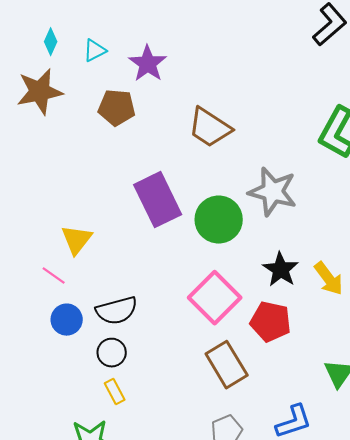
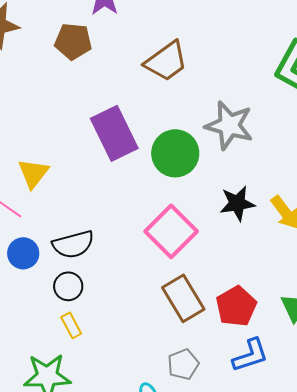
brown trapezoid: (210, 128) -> (166, 61), turned -69
black star: (281, 270) -> (237, 203), turned 30
red pentagon: (271, 322) -> (236, 306), moved, turned 30

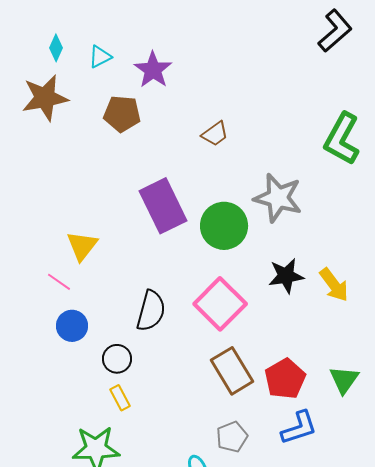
brown trapezoid: (166, 61) -> (215, 134), size x0.6
black semicircle: (73, 244) -> (151, 311), moved, turned -60

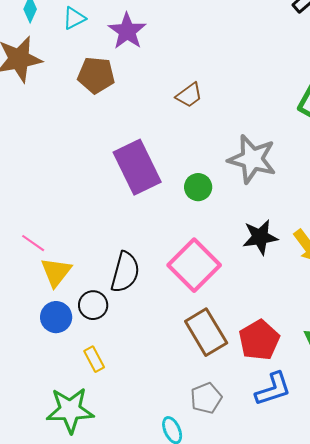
green circle: (224, 226) -> (198, 187), size x0.6
yellow triangle: (82, 246) -> (56, 272), moved
blue circle: (72, 326) -> (56, 317), moved
black circle: (117, 359) -> (93, 305), moved

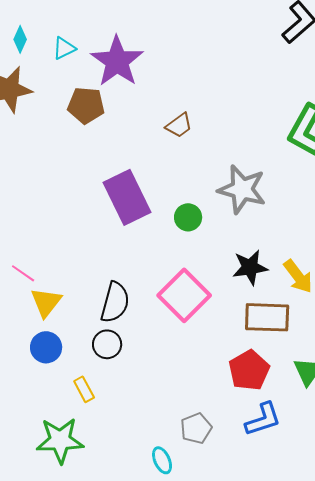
purple star: (127, 31) -> (117, 61), size x1.4
black circle: (93, 305) -> (107, 344), moved
brown rectangle: (206, 332) -> (267, 317), moved, turned -57

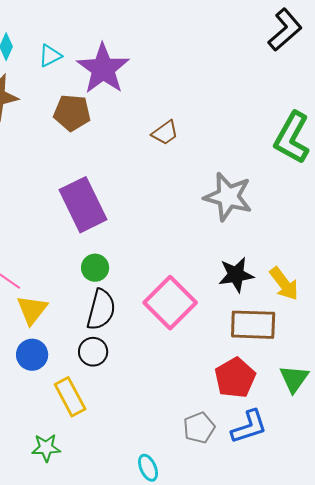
purple rectangle: (127, 197) -> (83, 205), moved
green circle: (188, 217) -> (95, 268), moved
yellow rectangle: (84, 389) -> (70, 397), size x1.5
gray pentagon: (196, 428) -> (199, 428), moved
green star: (60, 440) -> (46, 448), size x0.6

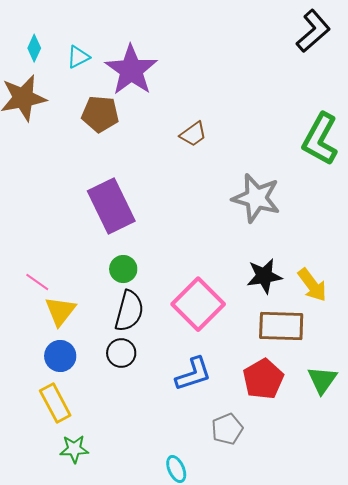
yellow rectangle: (70, 397) -> (55, 403), moved
blue L-shape: (249, 427) -> (193, 374), moved

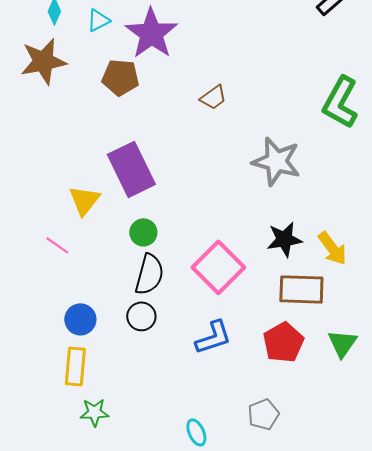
yellow triangle: (60, 311) -> (84, 200), moved
yellow rectangle: (55, 403) -> (75, 366), turned 33
gray pentagon: (227, 429) -> (263, 414), moved

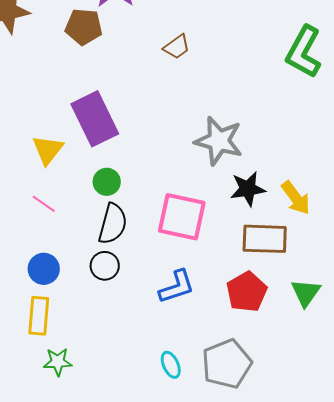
gray star: (276, 161) -> (219, 141), moved
pink line: (57, 245) -> (44, 204), moved
pink square: (218, 267) -> (182, 217), turned -33
gray pentagon: (263, 414) -> (227, 364), size x1.6
cyan ellipse: (196, 432) -> (171, 365), moved

